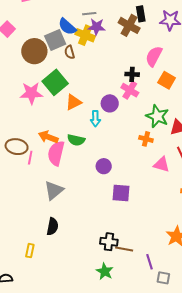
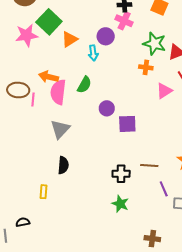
green semicircle: (76, 140) -> (84, 85), moved, turned -66
pink triangle: (162, 164) -> (164, 91), turned -42
purple circle: (104, 166) -> (107, 108), moved
brown line: (124, 249) -> (149, 165), moved

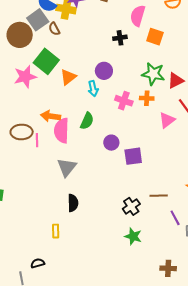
pink cross: (124, 21) -> (124, 101), moved
black cross: (121, 174) -> (131, 206), turned -30

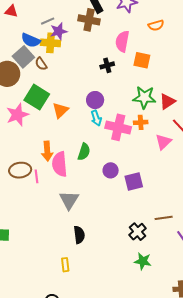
cyan arrow: (93, 89) -> (96, 118), moved
pink cross: (124, 101) -> (118, 127), size x1.4
orange arrow: (51, 116) -> (47, 151), turned -96

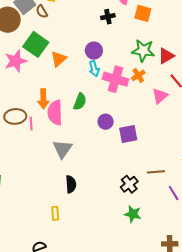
orange cross: (141, 122) -> (138, 75), turned -32

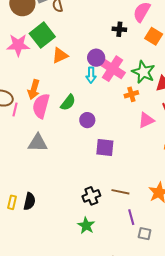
pink cross: (115, 79) -> (112, 69), moved
purple circle: (106, 122) -> (87, 120), moved
gray triangle: (62, 149) -> (38, 143), turned 40
black semicircle: (71, 184) -> (29, 201), moved

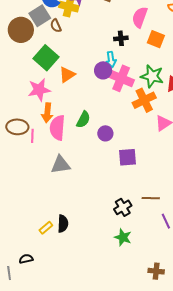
pink star: (18, 45) -> (39, 90), moved
cyan arrow: (91, 75) -> (111, 59), moved
orange cross: (131, 94) -> (144, 100), size x1.6
yellow rectangle: (12, 202) -> (46, 228), turned 48

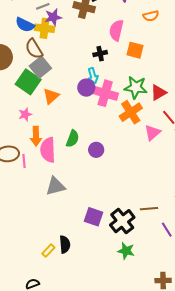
gray square: (40, 16) -> (40, 67), moved
brown semicircle: (56, 26) -> (34, 49), size x1.5
pink star: (39, 90) -> (25, 114), size x0.6
purple square: (128, 157) -> (94, 217), moved, turned 30
black cross: (123, 207) -> (122, 221), size x1.4

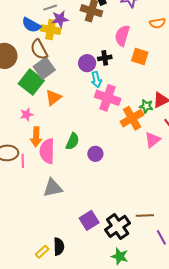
green star: (136, 87) -> (146, 106), moved, size x0.6
purple circle: (86, 88) -> (87, 63), moved
purple square: (94, 217) -> (89, 220), turned 36

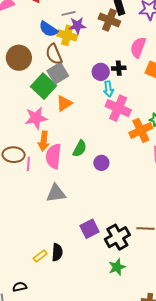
pink star: (27, 115) -> (36, 118), size x1.6
green star: (120, 256) -> (117, 267), turned 30

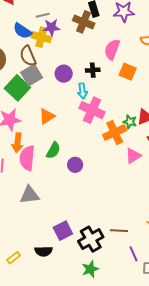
purple circle: (101, 72) -> (64, 74), moved
orange triangle: (64, 103) -> (47, 116), moved
black semicircle: (57, 252) -> (44, 251), moved, turned 84

